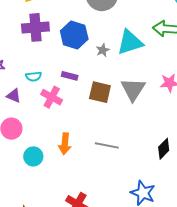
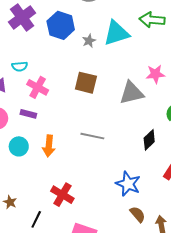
purple cross: (35, 27) -> (22, 17), turned -32
purple rectangle: (70, 76) -> (28, 114), moved
gray triangle: (133, 89) -> (131, 93), moved, turned 44
orange arrow: (65, 144) -> (49, 146), moved

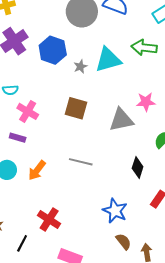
black diamond: (149, 140) -> (138, 167), turned -30
orange arrow: (49, 146) -> (37, 170), turned 30

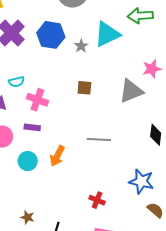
brown square: (76, 108) -> (84, 88), size x0.7
red cross: (49, 219) -> (97, 200), moved, size x0.7

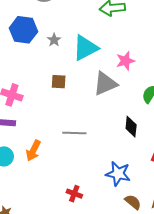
cyan triangle: (107, 34) -> (85, 48), moved

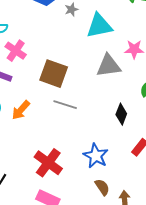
brown square: (59, 82) -> (54, 74), moved, size x1.8
red cross: (74, 194) -> (48, 163), size x1.8

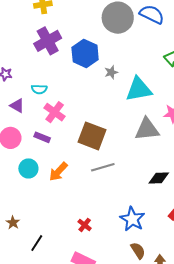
gray line: (65, 105) -> (103, 167), turned -35
black diamond: (121, 114) -> (159, 178), turned 65
red cross: (48, 163) -> (85, 225), size x0.5

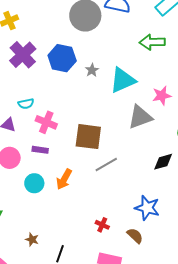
brown semicircle: (138, 251) -> (135, 236), moved

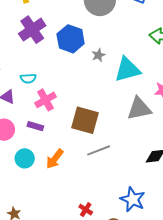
pink cross: (46, 122) -> (46, 100), turned 30

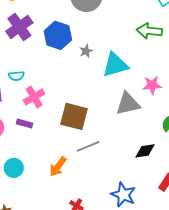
cyan circle: (25, 158) -> (14, 168), moved
orange arrow: (55, 159) -> (58, 167), moved

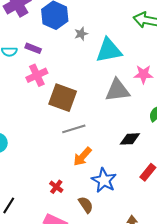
pink cross: (34, 97) -> (37, 75), moved
purple rectangle: (24, 123) -> (33, 48), moved
orange arrow: (58, 167) -> (82, 157), moved

